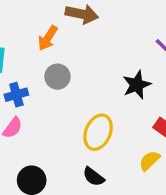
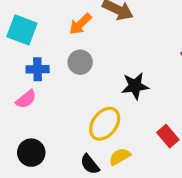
black star: (137, 85) -> (135, 86), moved
yellow semicircle: (149, 161) -> (120, 157), moved

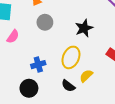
blue cross: (38, 69) -> (38, 65), moved
pink semicircle: (26, 99) -> (13, 37), moved

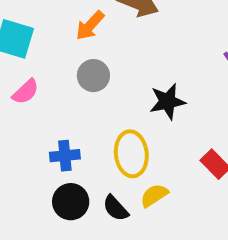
yellow ellipse: (71, 57) -> (131, 154), turned -40
black circle: (29, 88) -> (71, 202), moved

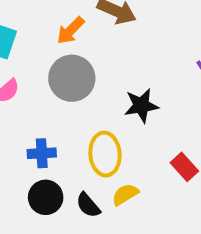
gray circle: (93, 76) -> (72, 78), size x1.5

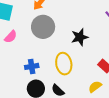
yellow semicircle: (125, 194) -> (95, 87), moved

